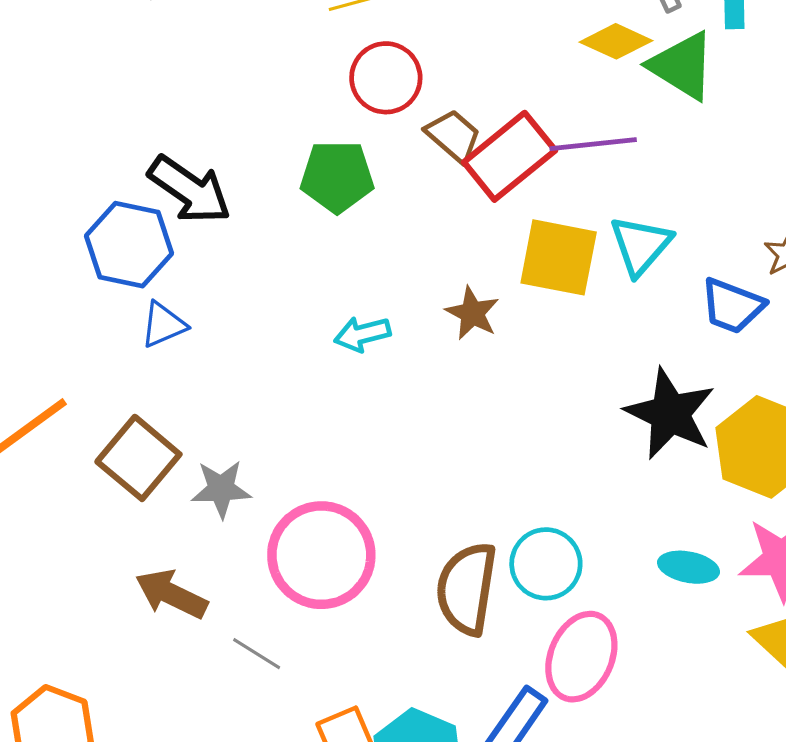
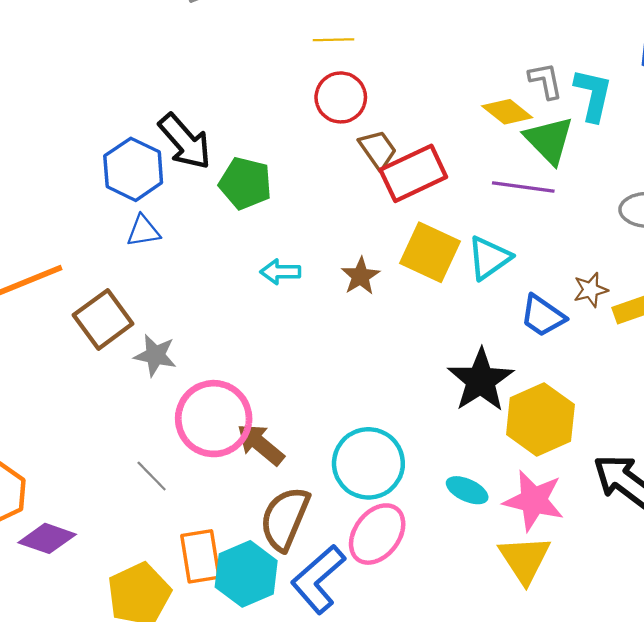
purple line: (593, 144) -> (523, 187), moved
green pentagon: (337, 176) -> (245, 183), moved
cyan circle: (546, 564) -> (368, 463), size x1.4
brown semicircle: (467, 589) -> (285, 519), moved
brown arrow: (171, 594) -> (260, 444), moved

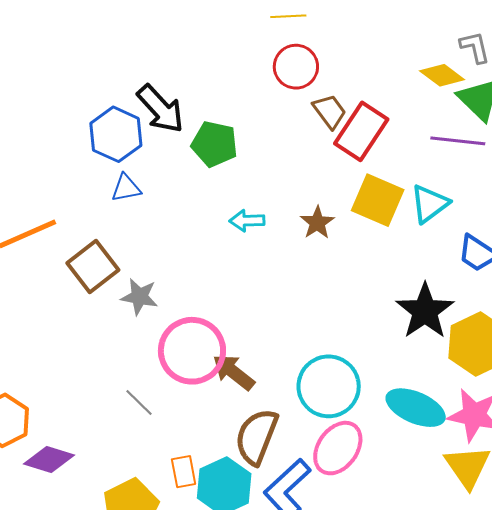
red rectangle: (413, 173) -> (361, 131), turned -30
cyan ellipse: (467, 490) -> (416, 408), size x1.6
orange rectangle: (200, 556) -> (184, 472), size x0.7

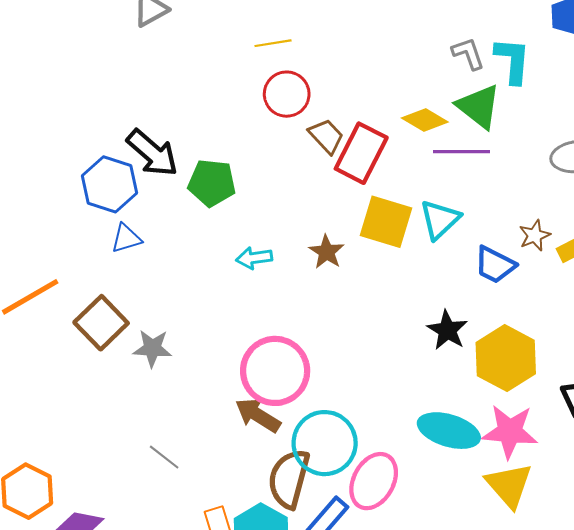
yellow diamond: (442, 75) -> (425, 120), moved
black star: (425, 311) -> (447, 330), size x0.7
pink circle: (192, 351) -> (275, 371), moved
cyan circle: (329, 386) -> (325, 443), moved

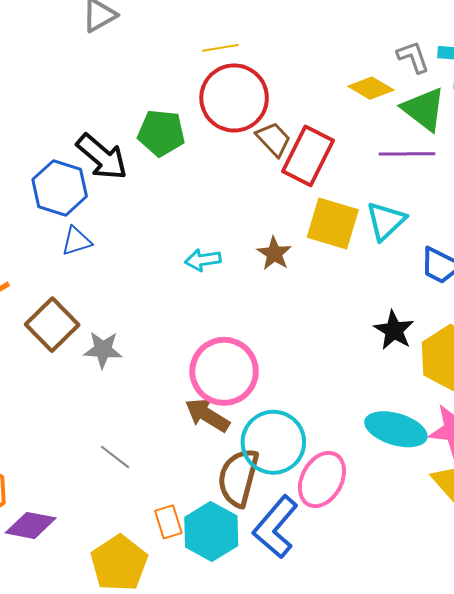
red circle: (287, 94) -> (234, 98), size x1.5
yellow diamond: (425, 120) -> (371, 88), moved
green pentagon: (212, 183) -> (161, 133), moved

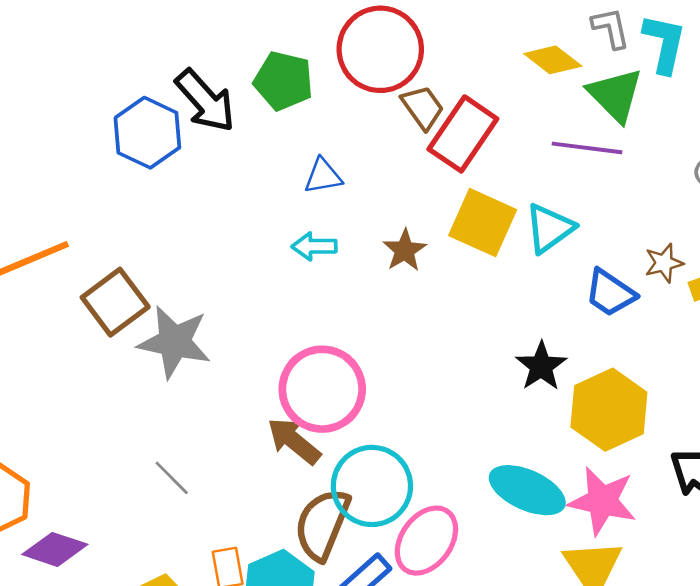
blue triangle: (76, 241) -> (323, 176), moved
gray star: (103, 350) -> (174, 342), size x1.5

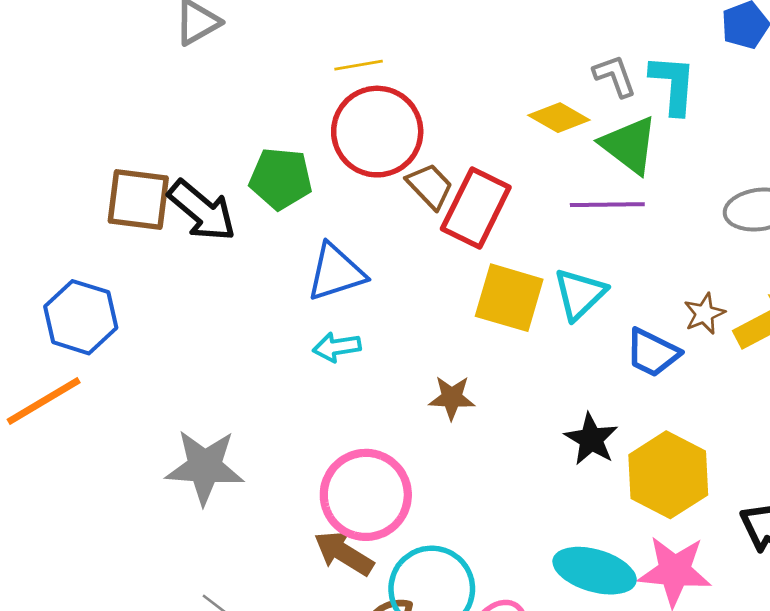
blue hexagon: (147, 133) -> (81, 317), moved
blue triangle: (323, 176) -> (336, 272), size x1.5
brown star: (405, 250) -> (452, 398), moved, turned -30
brown square: (115, 302) -> (138, 199), moved, turned -38

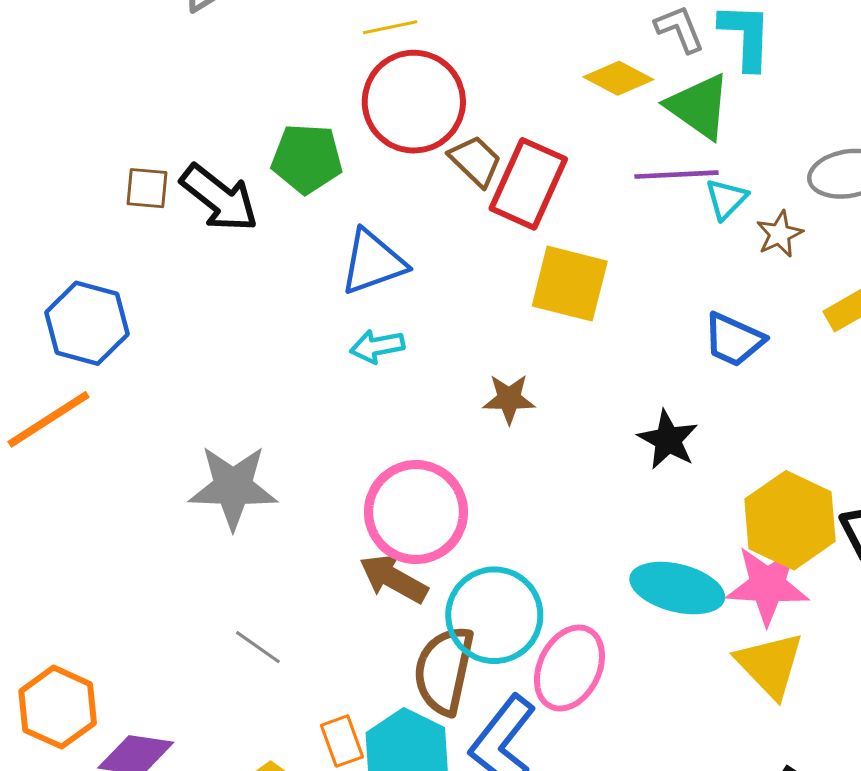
brown square: (138, 199) -> (147, 188), size x0.6
cyan triangle: (580, 294) -> (726, 199), moved, size x0.7
brown star: (704, 314) -> (779, 234), moved
yellow hexagon: (668, 475) -> (790, 520), moved

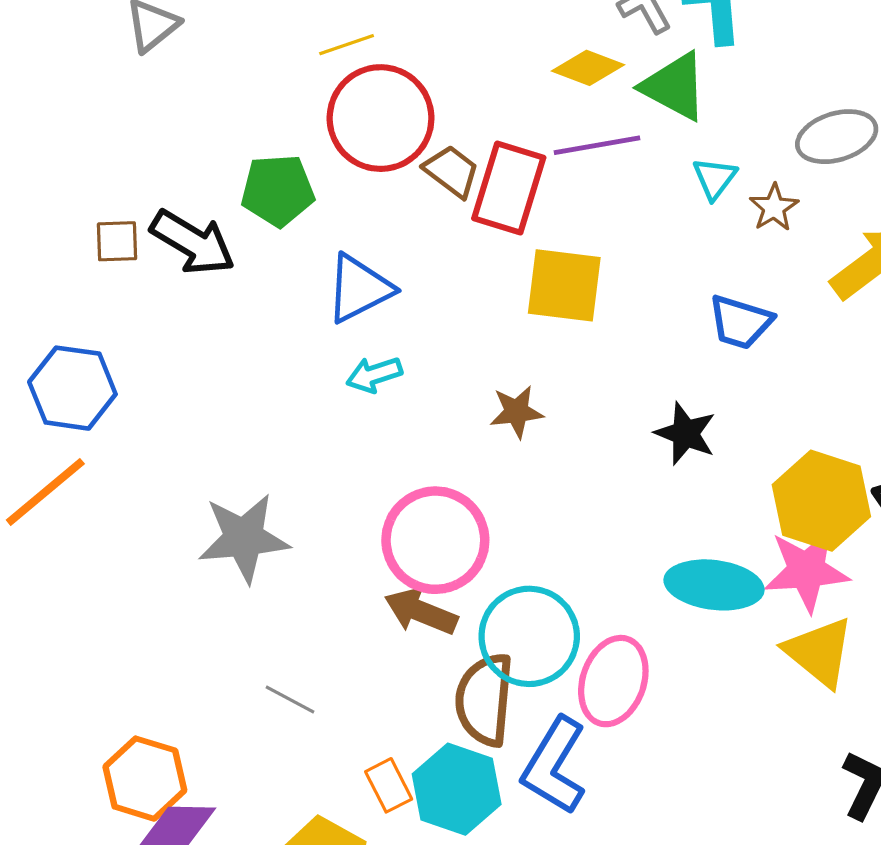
purple line: (677, 175) -> (597, 145), moved
orange hexagon: (58, 707) -> (145, 779), moved

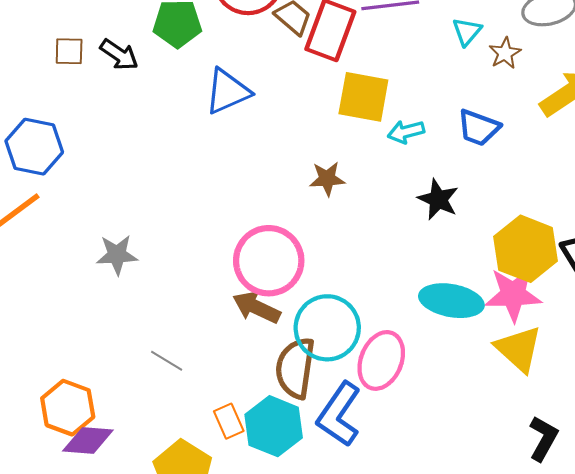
black arrow: (193, 242) -> (119, 55), size x0.7
cyan arrow: (374, 375) -> (406, 132), moved
gray star: (244, 538) -> (117, 255), moved, size x0.7

